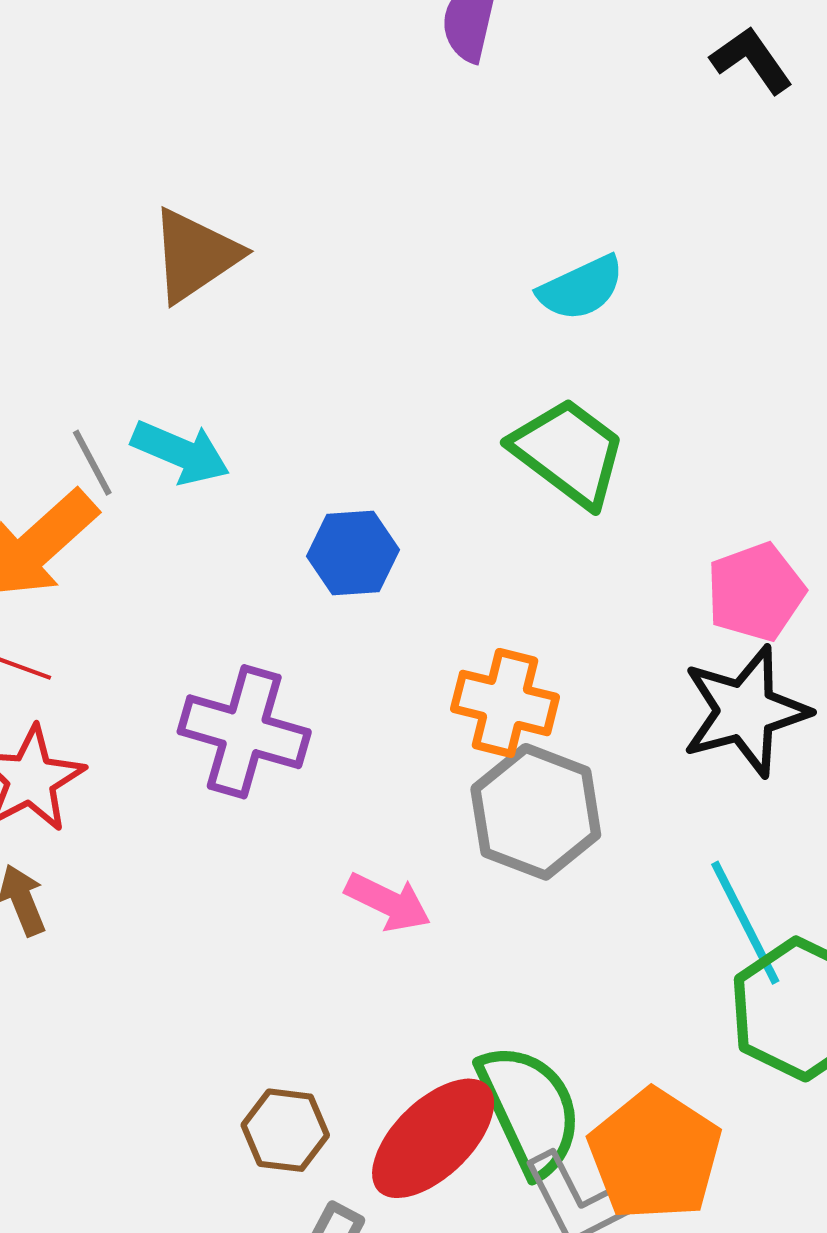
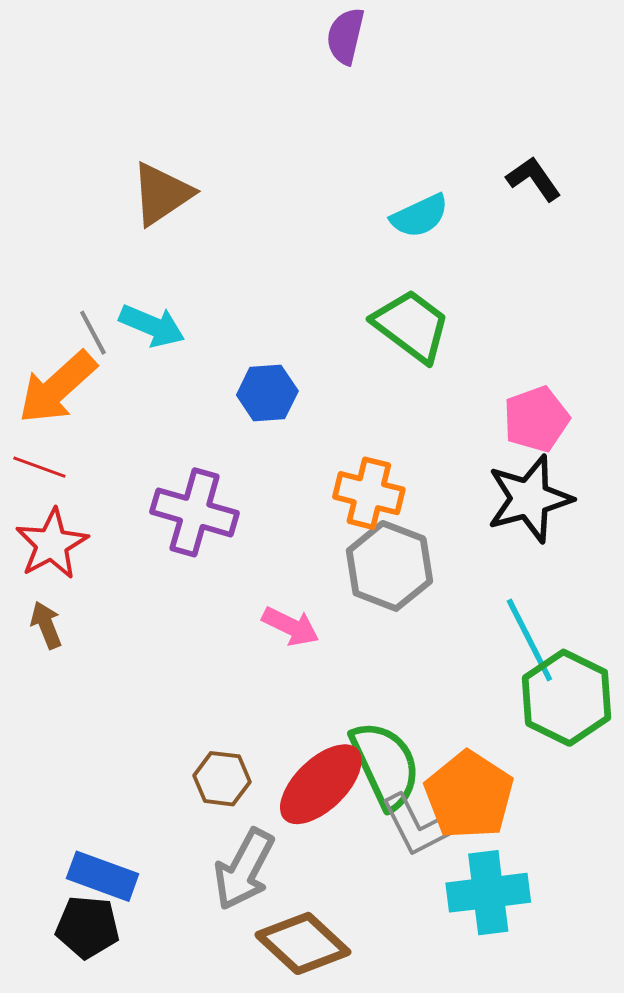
black L-shape: (751, 60) -> (534, 179), moved

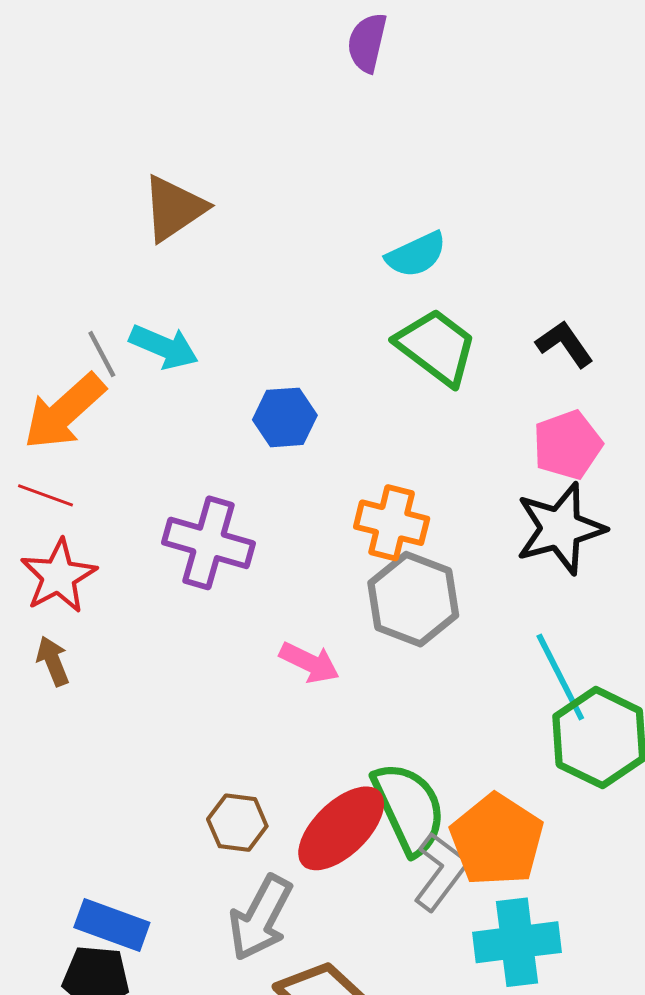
black L-shape: (534, 179) -> (565, 344), moved
cyan semicircle: (420, 216) -> (416, 255), moved
gray L-shape: (416, 825) -> (441, 872), turned -116

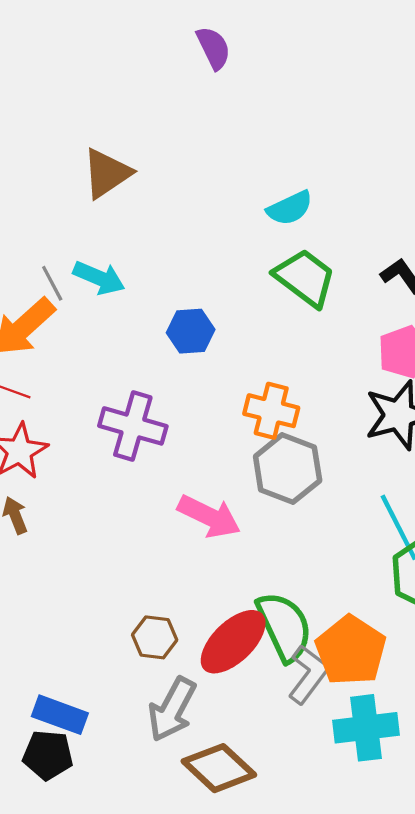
purple semicircle: (367, 43) -> (213, 48), moved, turned 141
pink arrow: (309, 663) -> (209, 516), size x1.4

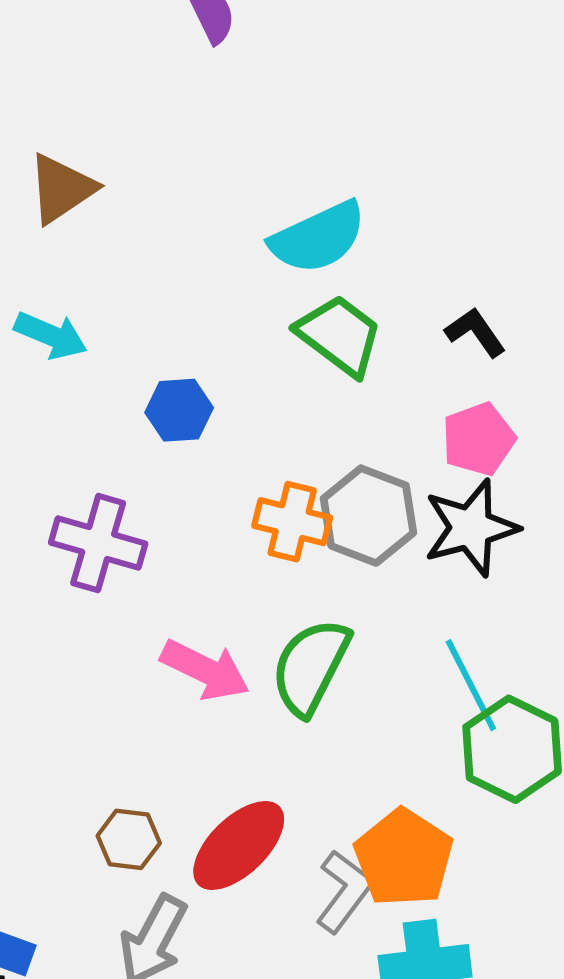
cyan semicircle: (290, 208) -> (318, 238), size x1.5
gray hexagon: (288, 468) -> (369, 516), moved
green semicircle: (284, 626) -> (310, 667), moved, turned -128

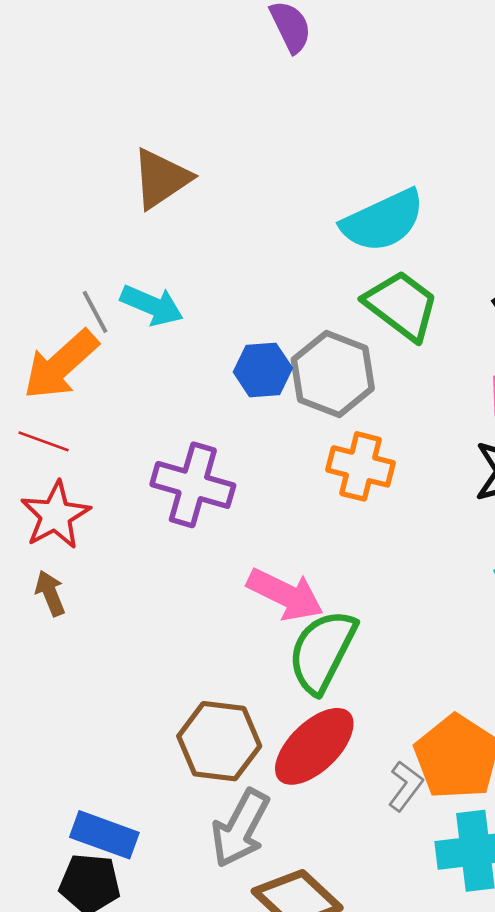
gray hexagon: (369, 516) -> (333, 374), moved
green semicircle: (310, 667) -> (322, 651), moved
brown hexagon: (129, 839) -> (219, 741), size x1.5
gray L-shape: (344, 891) -> (405, 786), size x0.7

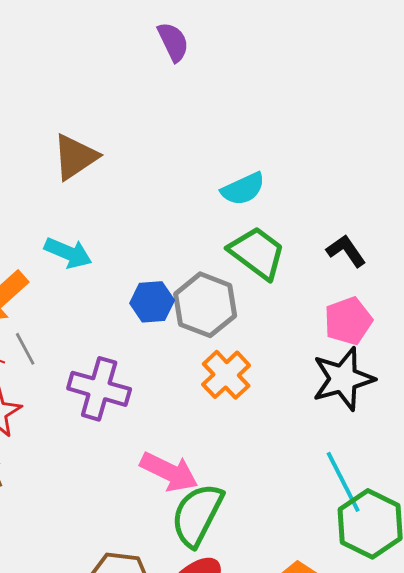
cyan semicircle: (383, 221) -> (243, 189), size x0.7
gray line: (95, 312) -> (25, 349), moved
orange cross: (361, 466) -> (226, 375), turned 33

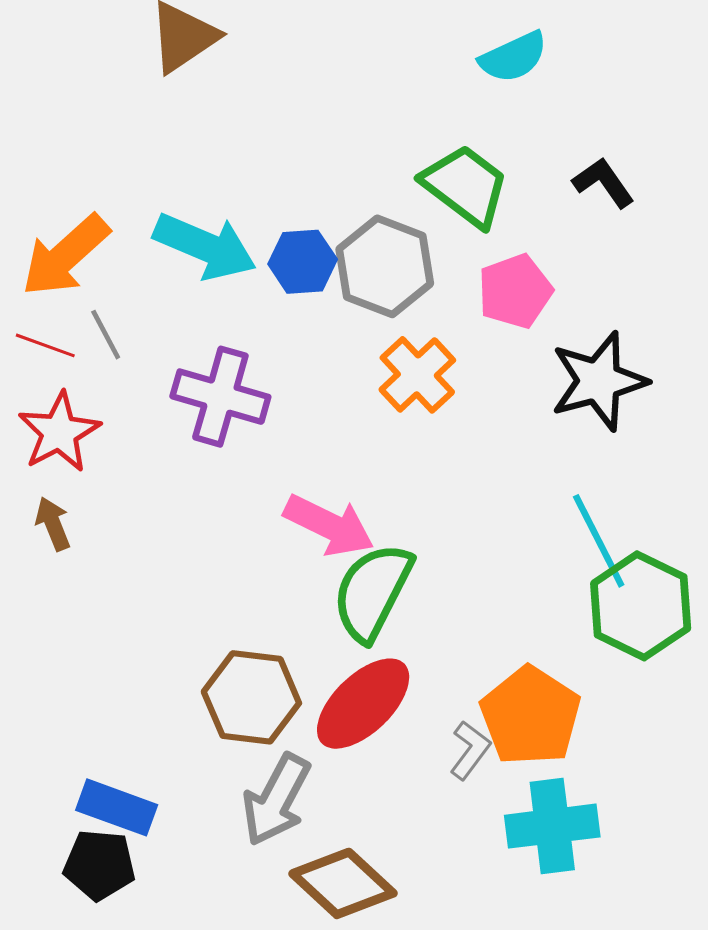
cyan semicircle: (243, 189) -> (513, 57), moved
cyan arrow: (68, 253) -> (205, 246), moved, size x1.4
pink pentagon: (348, 321) -> (515, 291), moved

